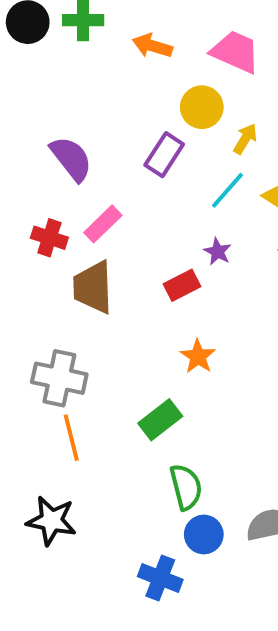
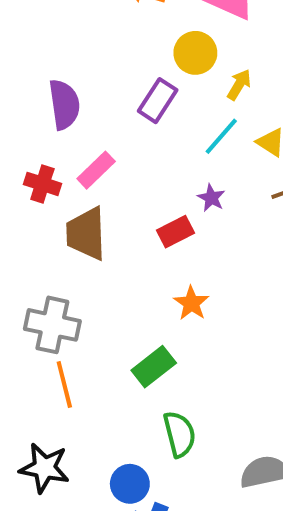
purple semicircle: (71, 159) -> (64, 105), turned 30
blue circle: (204, 535) -> (130, 484), moved

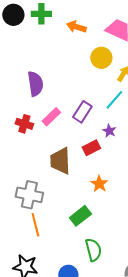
purple rectangle: (158, 101) -> (82, 112), moved
brown trapezoid: (86, 234) -> (60, 161), moved

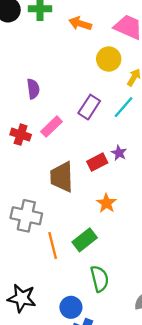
purple semicircle: (35, 84) -> (33, 89), size x0.7
purple rectangle: (82, 112) -> (89, 107), moved
purple star: (109, 131) -> (119, 153), moved
orange line: (35, 225) -> (53, 246), moved

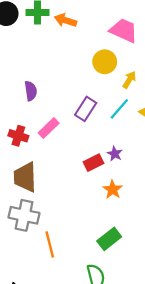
orange arrow: (80, 24) -> (65, 20), moved
brown trapezoid: (62, 177) -> (25, 177), moved
orange star: (106, 203) -> (113, 190), moved
green rectangle: (85, 240) -> (109, 239), moved

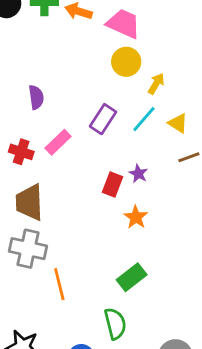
pink trapezoid: (124, 30) -> (123, 24), moved
red rectangle: (93, 163) -> (113, 185), turned -42

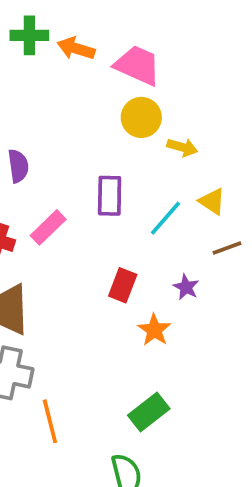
yellow arrow: (156, 84) -> (182, 147), turned 75
purple rectangle: (103, 119) -> (110, 196), turned -32
cyan line: (144, 119) -> (166, 218), moved
purple star: (138, 174) -> (186, 287), moved

